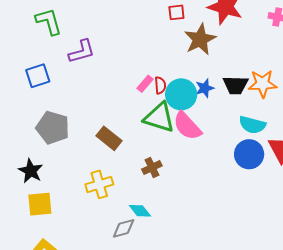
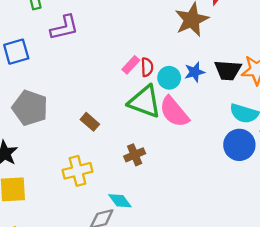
cyan circle: (181, 94) -> (169, 78), size x0.7
brown rectangle: (109, 138) -> (90, 122), size x0.7

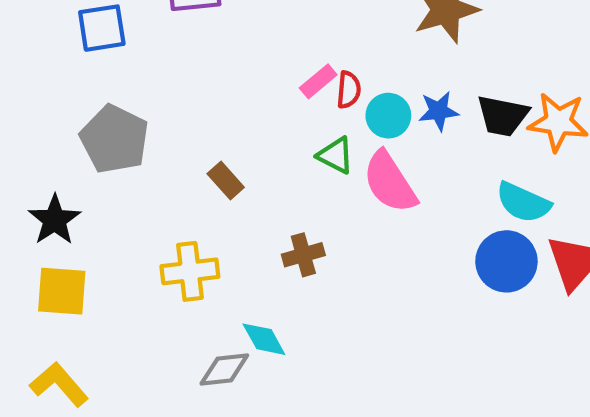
green triangle: (145, 102) -> (336, 155), size x0.6

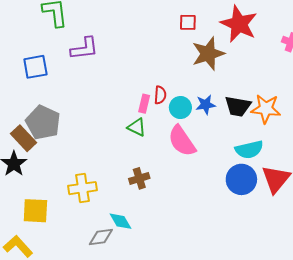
pink rectangle: (318, 81) -> (144, 104), moved, turned -36
green triangle: (336, 155) -> (137, 127), moved
brown rectangle: (226, 181) -> (24, 138), moved, size x1.4
cyan semicircle: (523, 202) -> (249, 150), turned -36
yellow square: (62, 291) -> (35, 211), moved

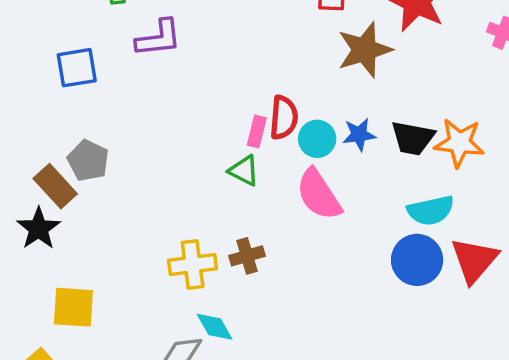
red semicircle: (160, 95) -> (284, 118), size x1.4
gray pentagon: (43, 122) -> (88, 160), size x0.7
yellow cross: (82, 188) -> (193, 265), moved

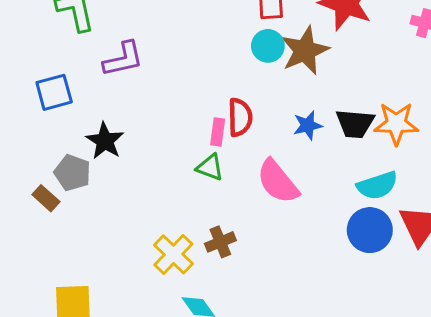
cyan circle: (317, 139) -> (268, 46), moved
brown rectangle: (55, 186) -> (46, 198), size x0.7
black star: (39, 228) -> (105, 141), moved
yellow cross: (193, 265) -> (173, 254), turned -33

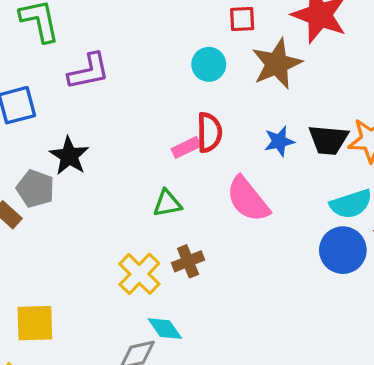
cyan circle: (268, 46) -> (209, 64), moved
pink rectangle: (218, 132) -> (186, 147), turned 56
green triangle: (210, 167) -> (167, 203), moved, turned -32

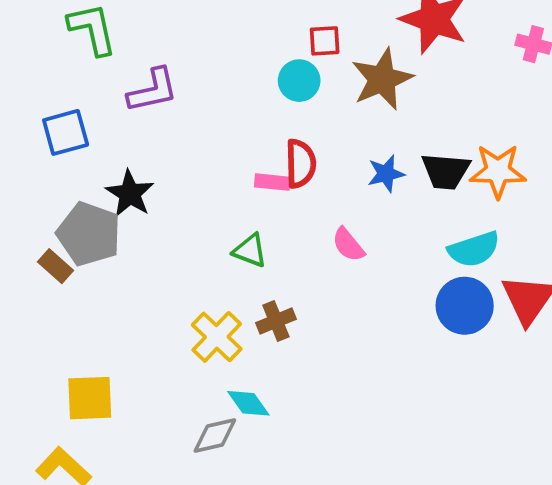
red square: (242, 19) -> (325, 41), moved
pink rectangle: (186, 147) -> (272, 182), turned 32
gray pentagon: (35, 189) -> (89, 234), size x1.4
pink semicircle: (248, 199) -> (348, 245), size x0.6
green triangle: (167, 203) -> (250, 251), turned 32

